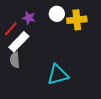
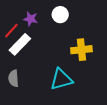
yellow cross: (77, 20) -> (81, 50), moved
gray semicircle: (15, 60) -> (13, 78), moved

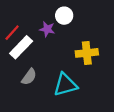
purple star: (30, 19) -> (47, 29), moved
gray semicircle: (13, 78) -> (29, 77), moved, turned -140

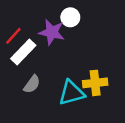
purple star: (47, 29) -> (52, 32), size x1.5
yellow cross: (87, 53) -> (95, 83), moved

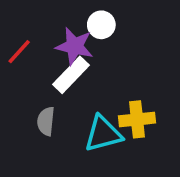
white rectangle: (23, 52) -> (71, 75), moved
gray semicircle: (32, 84) -> (46, 121), turned 150

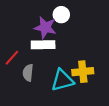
red line: (19, 52) -> (12, 58), moved
white rectangle: (71, 75) -> (43, 45), turned 45

